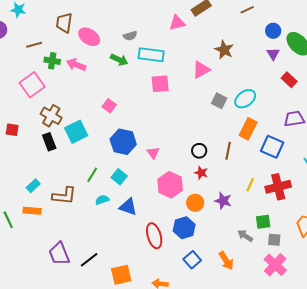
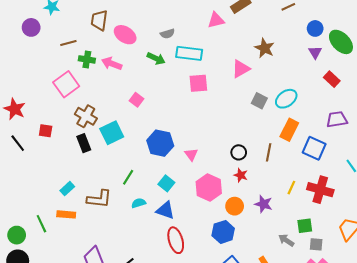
pink square: (109, 106) -> (136, 100), moved
cyan square: (119, 177) -> (166, 183), moved
red cross: (278, 187) -> (320, 190), turned 30
red ellipse: (154, 236) -> (176, 240), moved

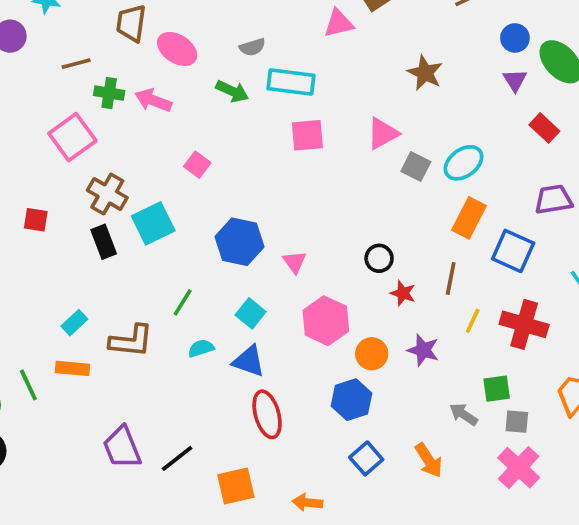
pink triangle: (241, 69) -> (383, 133), moved
brown line: (269, 152) -> (451, 278), moved
red star: (241, 175) -> (403, 293), moved

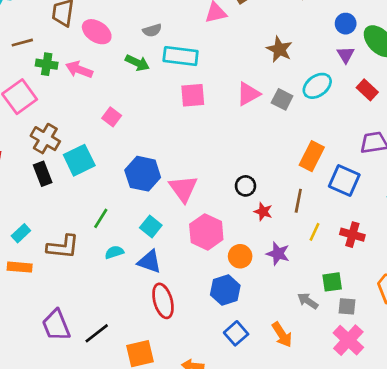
cyan ellipse: (464, 163) -> (317, 86), moved
gray square: (416, 166) -> (282, 99), moved
pink triangle: (295, 262) -> (183, 189), size x1.6
red cross: (524, 324) -> (352, 235), size x0.7

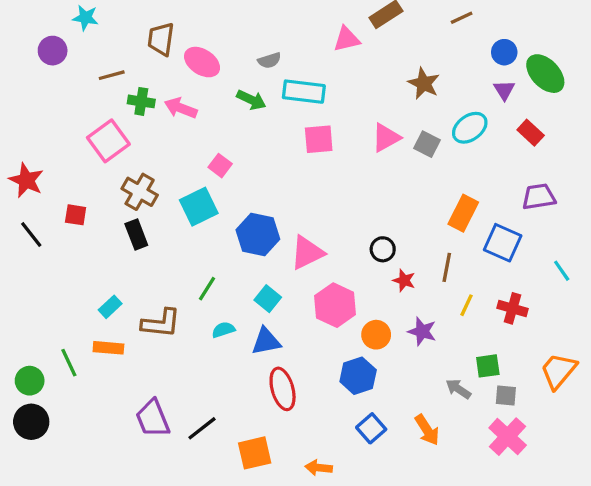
cyan square: (79, 160) -> (199, 207), moved
pink triangle: (183, 189) -> (307, 253), turned 40
blue triangle: (149, 262) -> (266, 341), turned -30

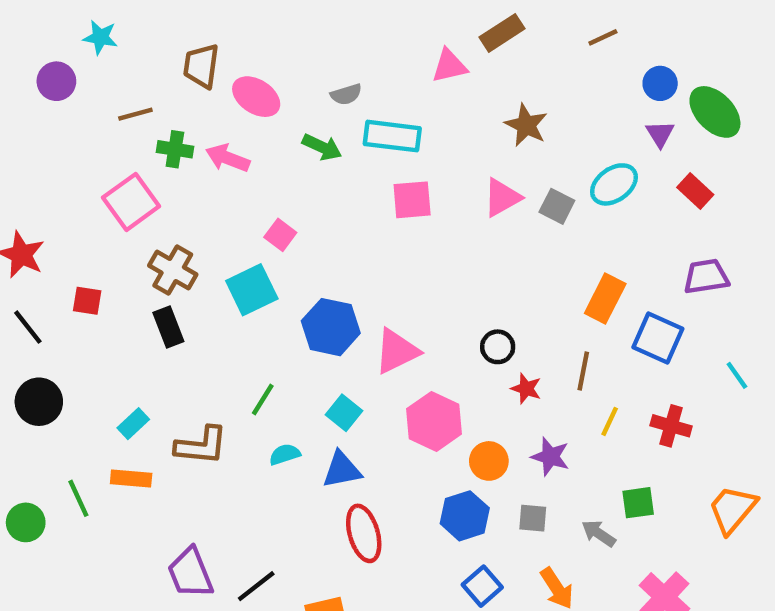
brown star: (424, 83) -> (526, 125), moved
gray square: (506, 395) -> (533, 518), moved
black circle: (31, 422) -> (39, 402), moved

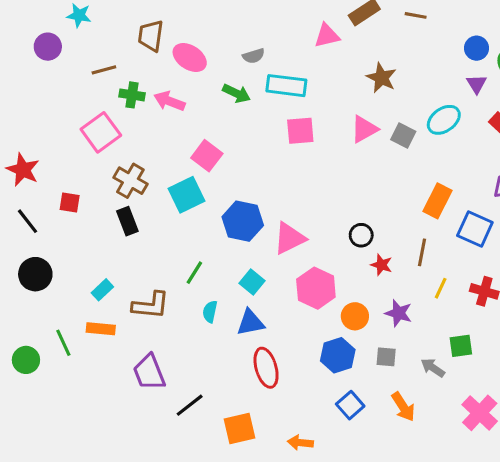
brown line: (603, 37) -> (416, 15), moved, turned 35
pink square: (280, 235) -> (207, 156), size x1.4
cyan semicircle: (285, 454) -> (210, 312), turned -60
purple trapezoid: (190, 573) -> (149, 372), moved

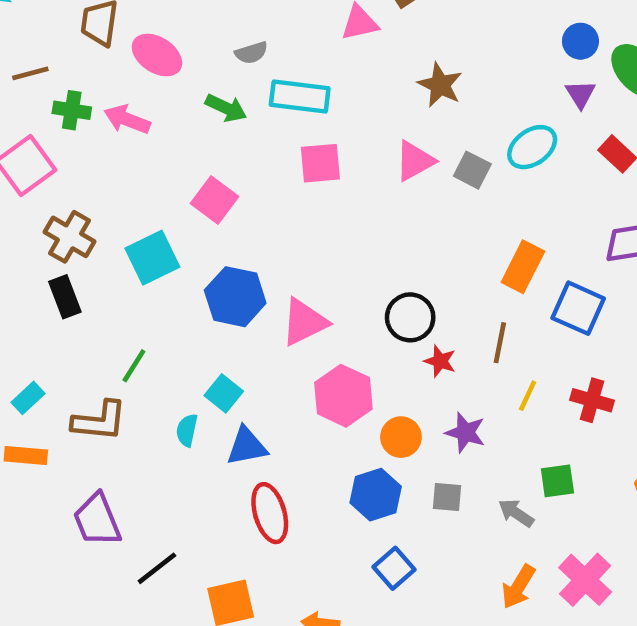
pink square: (207, 156) -> (215, 200), moved
black circle: (361, 235) -> (410, 317), size x1.4
green line: (194, 273) -> (134, 366), moved
cyan square: (252, 282) -> (224, 393), moved
orange arrow: (403, 407) -> (518, 587), moved, turned 64

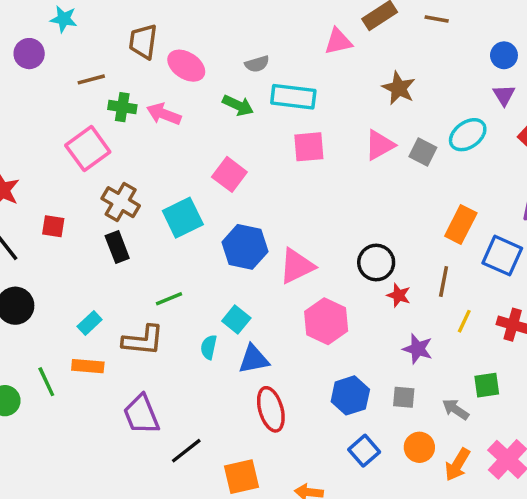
green line: (134, 366) -> (169, 299), turned 36
orange circle: (401, 437) -> (419, 447), moved

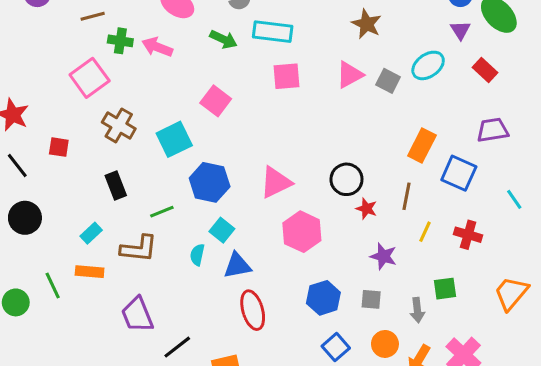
black rectangle: (117, 247) -> (116, 185), moved
blue hexagon: (245, 247) -> (210, 182), moved
gray arrow: (456, 409) -> (417, 310), turned -130

